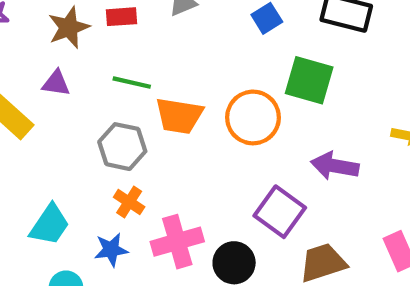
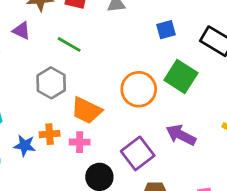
orange trapezoid: (179, 116) -> (86, 110), moved
orange cross: (129, 202) -> (50, 134), moved, turned 36
pink cross: (177, 242) -> (80, 142), moved, size x0.6

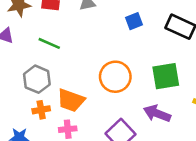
green square: (181, 76) -> (166, 76), moved, turned -36
orange cross: (50, 134) -> (41, 110), moved

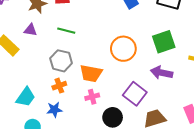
orange cross: (41, 110) -> (59, 86), moved

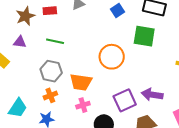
green square: (164, 42) -> (144, 36), moved, turned 30
purple arrow: (162, 73) -> (152, 95), moved
purple square: (135, 94) -> (125, 100), turned 30

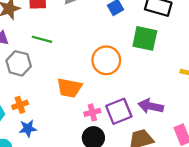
gray hexagon: (51, 71) -> (19, 63), moved
orange cross: (50, 95) -> (20, 105), moved
pink cross: (83, 105) -> (92, 112), moved

